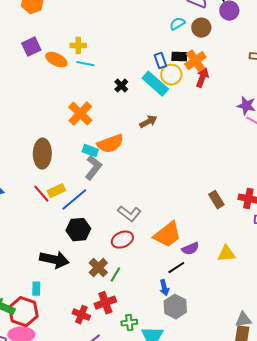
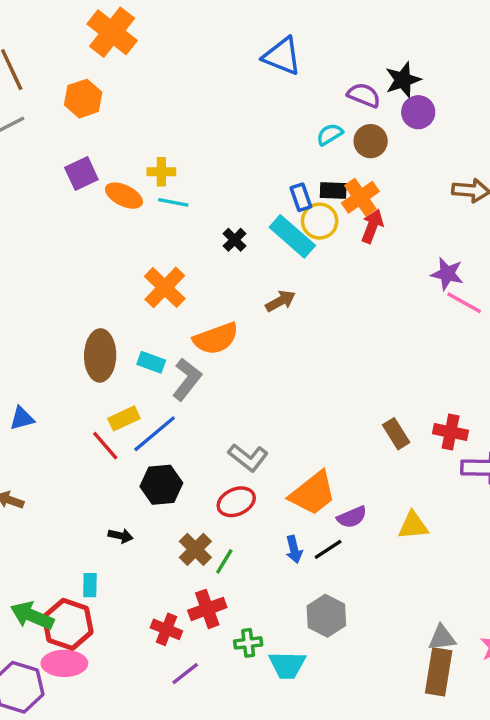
cyan rectangle: (90, 151) -> (151, 362), moved
red line: (41, 194) -> (105, 446), moved
black arrow: (54, 260) -> (121, 536), size x0.5
blue arrow: (164, 288) -> (294, 549), moved

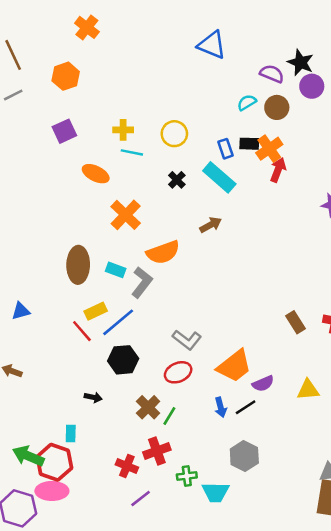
orange cross: (112, 32) -> (87, 27), size x0.7
black star: (403, 80) -> (301, 62), turned -30
orange ellipse: (124, 196) -> (96, 174), moved
yellow circle: (320, 221) -> (174, 134), moved

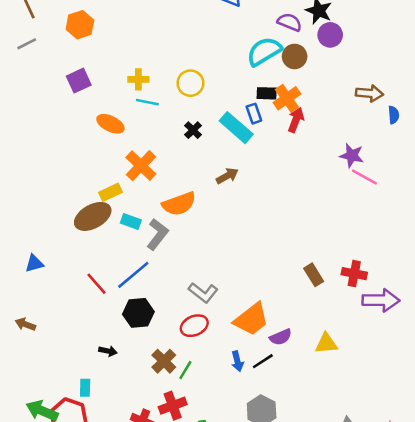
cyan semicircle: (247, 102) -> (264, 51), size x1.8
blue rectangle: (226, 149) -> (254, 114), moved
brown ellipse: (78, 265) -> (93, 216), turned 60
yellow rectangle: (96, 311) -> (110, 192), moved

